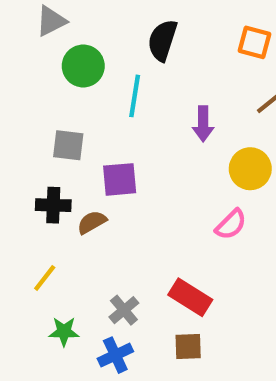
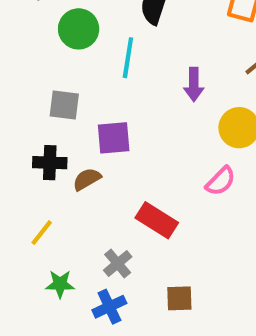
red rectangle: (190, 297) -> (157, 220), moved

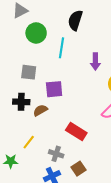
yellow line: (42, 233) -> (29, 142), moved
gray cross: (118, 263) -> (56, 154), turned -32
green star: (60, 284) -> (11, 161), moved
brown square: (179, 298) -> (78, 169), moved, turned -32

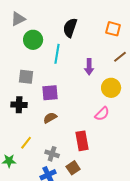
brown semicircle: (40, 110) -> (50, 118), moved
red rectangle: (76, 132) -> (82, 141), moved, turned 48

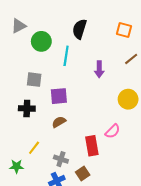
gray triangle: (18, 19) -> (19, 26), moved
yellow circle: (111, 88) -> (128, 99), moved
pink semicircle: (102, 114) -> (113, 131), moved

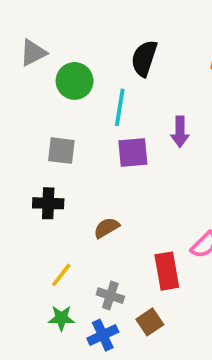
purple square: (59, 96) -> (133, 152), moved
green star: (17, 166) -> (61, 318), moved

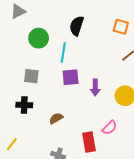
gray triangle: (33, 53) -> (18, 11), moved
purple arrow: (180, 132) -> (95, 88), moved
yellow line: (61, 275) -> (12, 144), moved

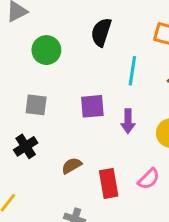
cyan line: (63, 53) -> (132, 71), moved
black cross: (24, 105) -> (26, 146), turned -35
red rectangle: (89, 142) -> (109, 183), moved

